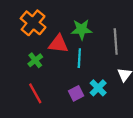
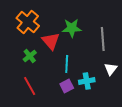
red triangle: (58, 44) -> (51, 41), turned 42
cyan line: (79, 58) -> (67, 64), moved
cyan cross: (98, 88) -> (87, 81), turned 35

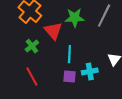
gray line: (103, 39) -> (104, 16), moved, turned 30
purple square: (67, 86) -> (69, 77), turned 32

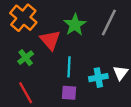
green star: (75, 18) -> (75, 25), turned -30
cyan cross: (90, 71) -> (98, 78), moved

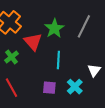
cyan line: (69, 67) -> (58, 60), moved
cyan cross: (98, 78) -> (75, 87), moved, turned -35

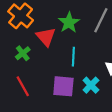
purple square: (49, 88) -> (63, 86), size x1.5

